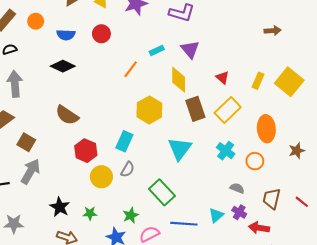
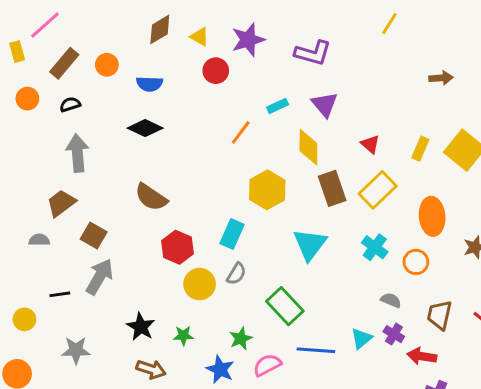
red circle: (101, 34) -> (216, 71), moved

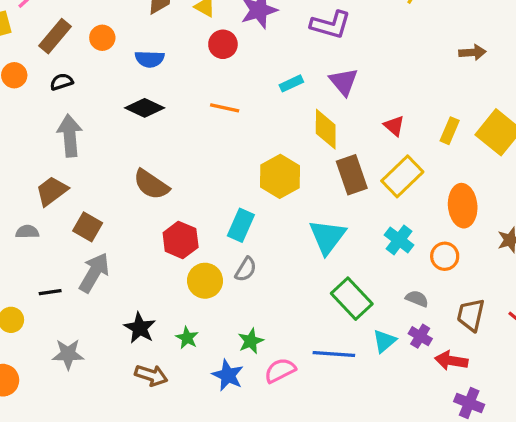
orange line: (241, 132) -> (225, 108), moved, turned 65
green rectangle: (285, 306) -> (352, 299), moved
green star: (183, 336) -> (187, 338), turned 30

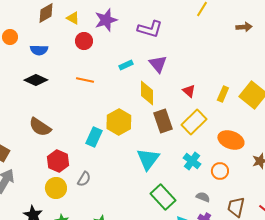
brown arrow: (472, 52) -> (244, 27), moved
orange ellipse: (463, 206) -> (231, 140), turned -65
cyan rectangle: (241, 225) -> (94, 137), moved
gray semicircle: (246, 269) -> (84, 179), moved
yellow circle: (205, 281) -> (56, 188), moved

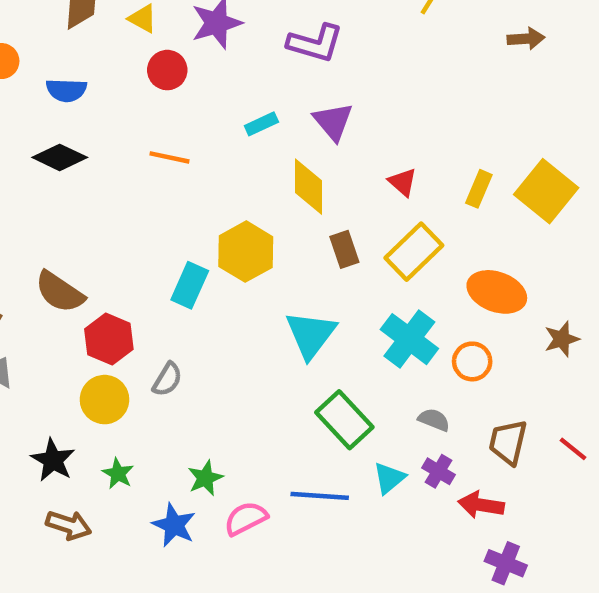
brown rectangle: (163, 121) -> (344, 249), size x0.7
brown semicircle: (40, 127) -> (60, 292), moved
cyan cross: (192, 161) -> (409, 339), size x1.4

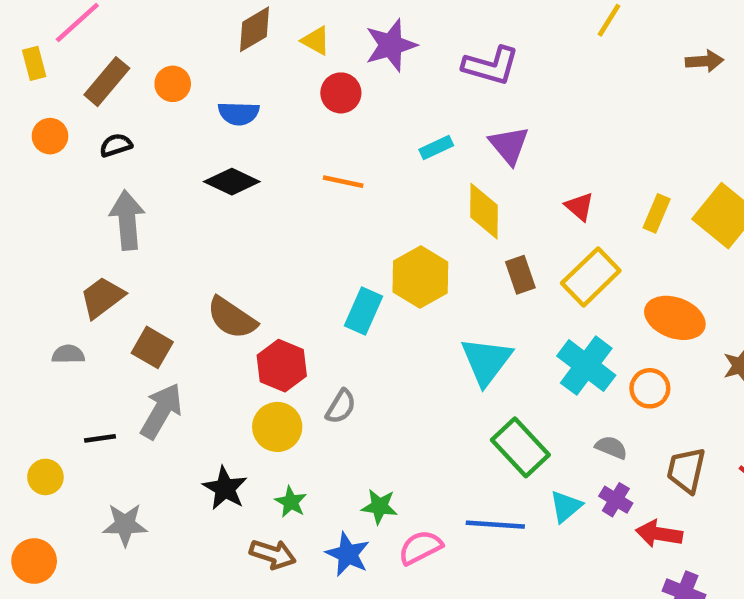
green star: (205, 478) -> (379, 506), turned 30
brown arrow: (69, 525) -> (273, 554), moved

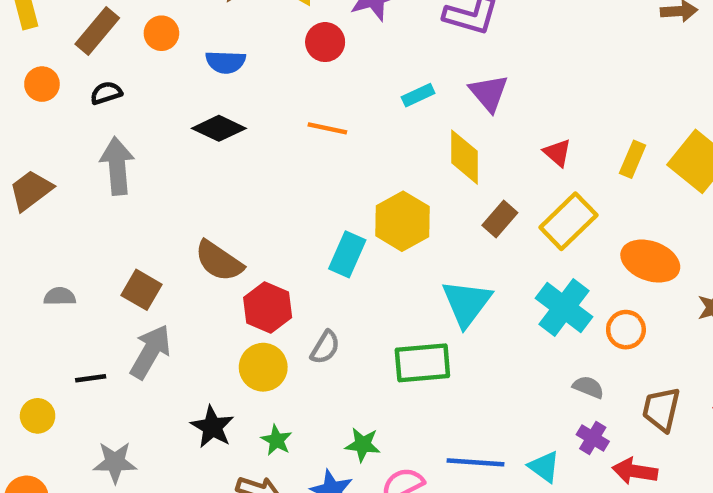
brown rectangle: (520, 275) -> (500, 219), turned 60
brown trapezoid: (102, 297) -> (31, 190), moved
green rectangle: (520, 447) -> (422, 363), moved, turned -52
cyan triangle: (566, 506) -> (544, 467), moved, turned -44

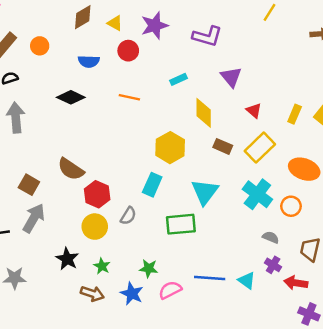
blue semicircle: (226, 62) -> (89, 61), moved
purple triangle: (489, 93) -> (231, 77), moved
brown rectangle: (500, 219) -> (223, 146), turned 72
cyan rectangle: (347, 254) -> (152, 185), moved

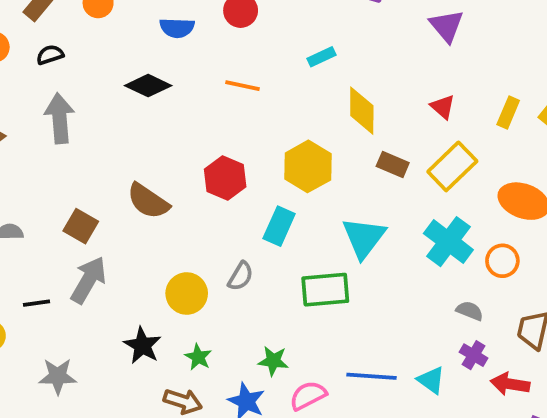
purple triangle: (231, 77) -> (447, 26), moved
red hexagon: (97, 194) -> (225, 178), moved

